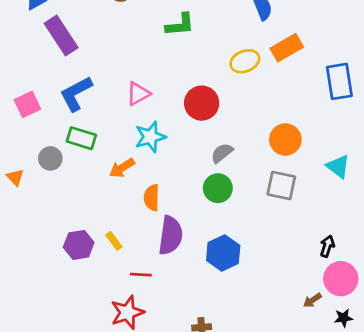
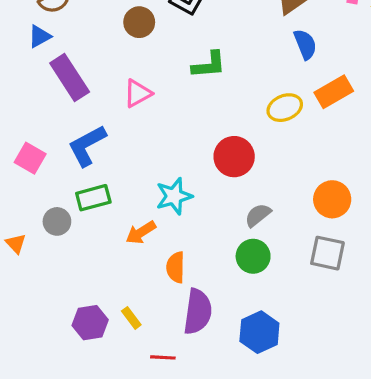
pink triangle: (138, 94) -> (138, 93), moved
pink square: (27, 104) -> (30, 158), turned -35
green rectangle: (81, 138) -> (93, 198), turned -32

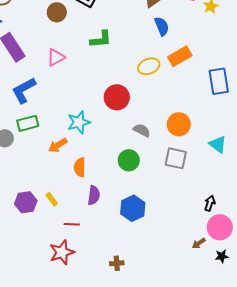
gray semicircle: (258, 215) -> (142, 130), moved, turned 66
purple semicircle: (198, 312) -> (94, 195), size x0.7

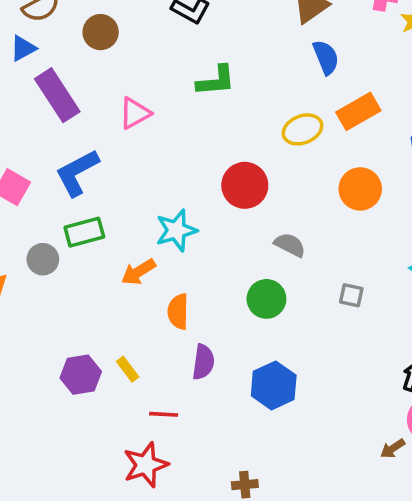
brown circle: (57, 12) -> (101, 32), moved
orange circle: (179, 124) -> (360, 189), moved
gray square: (176, 158) -> (351, 295), size x0.6

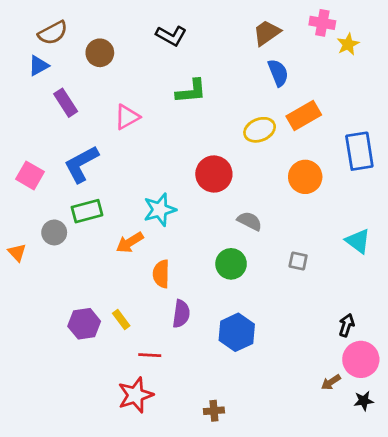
purple rectangle: (57, 95) -> (66, 103), size x0.7

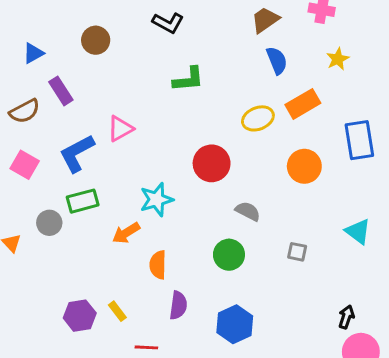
brown semicircle: (53, 33) -> (25, 111), moved
yellow star: (348, 44) -> (338, 59), moved
pink triangle: (127, 117) -> (120, 129), moved

